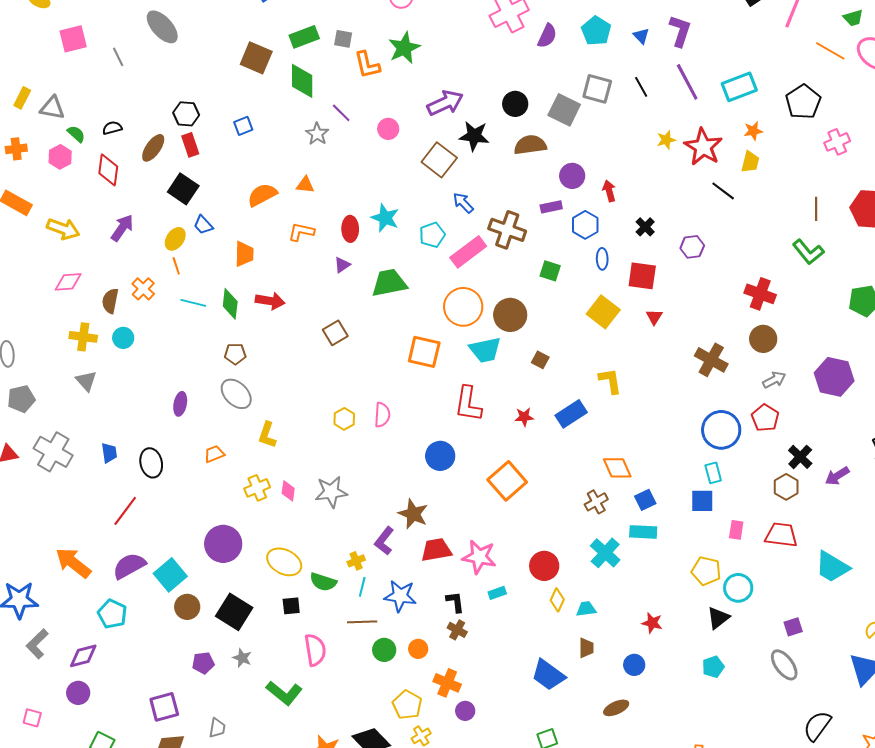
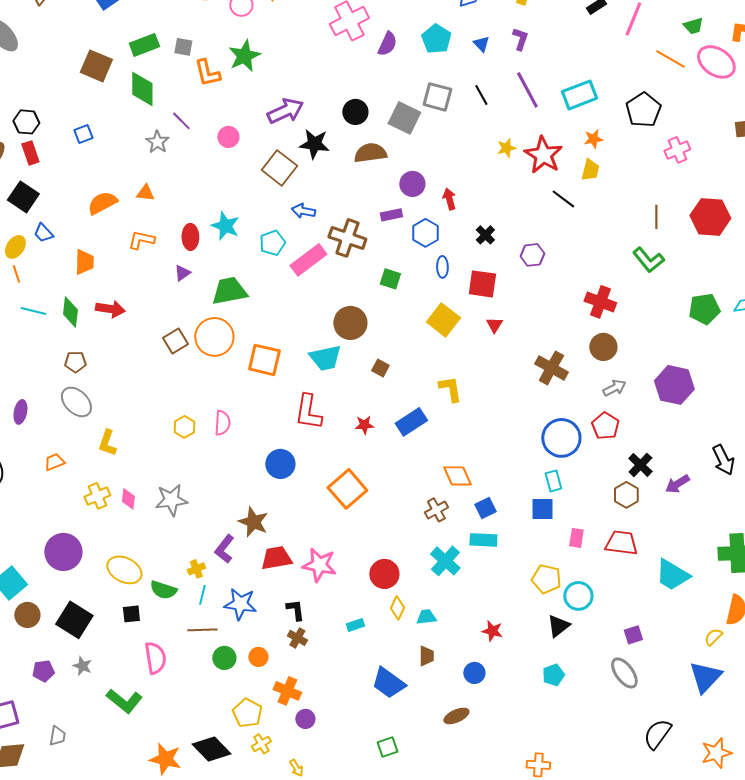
purple L-shape: (680, 31) -> (520, 39), size x0.7
blue arrow: (463, 203) -> (303, 211), turned -35
orange circle: (463, 307) -> (214, 337), moved
cyan rectangle: (497, 593) -> (355, 625), moved

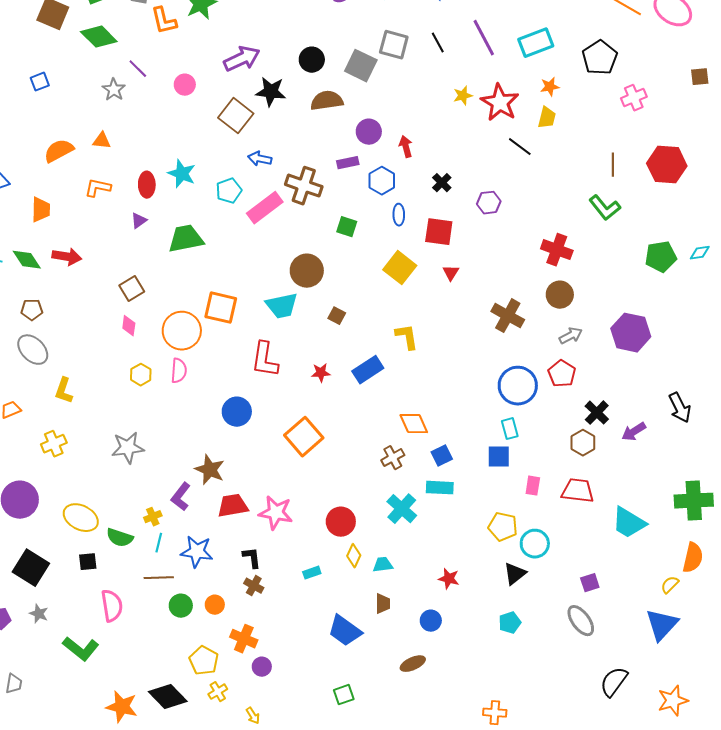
green diamond: (142, 89) -> (99, 37), turned -45
green diamond: (70, 312) -> (27, 260), turned -40
orange circle: (214, 337) -> (182, 331), moved
pink diamond: (128, 499) -> (129, 326), moved

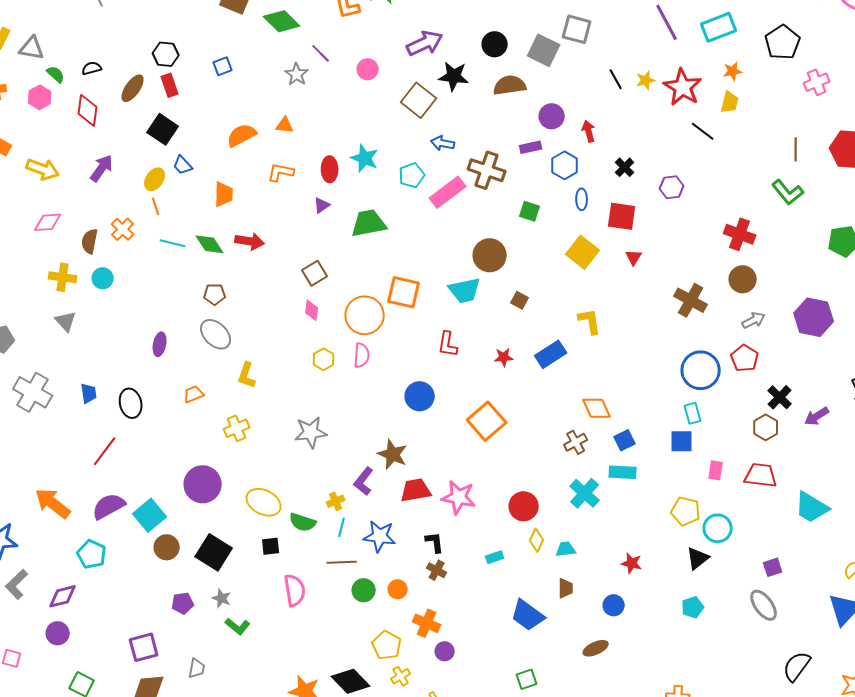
black line: (438, 43) -> (616, 79), moved
red L-shape: (265, 360) -> (448, 344), size x0.7
green L-shape: (81, 649) -> (238, 626), moved, size x0.7

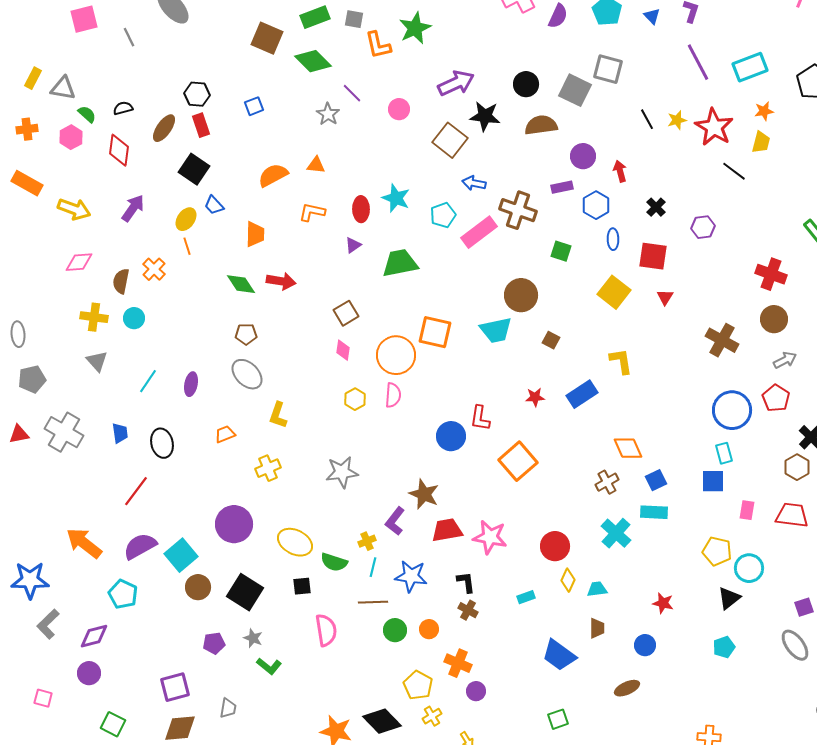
cyan line: (173, 243) -> (148, 381), moved, turned -70
red L-shape: (448, 344) -> (480, 418), moved

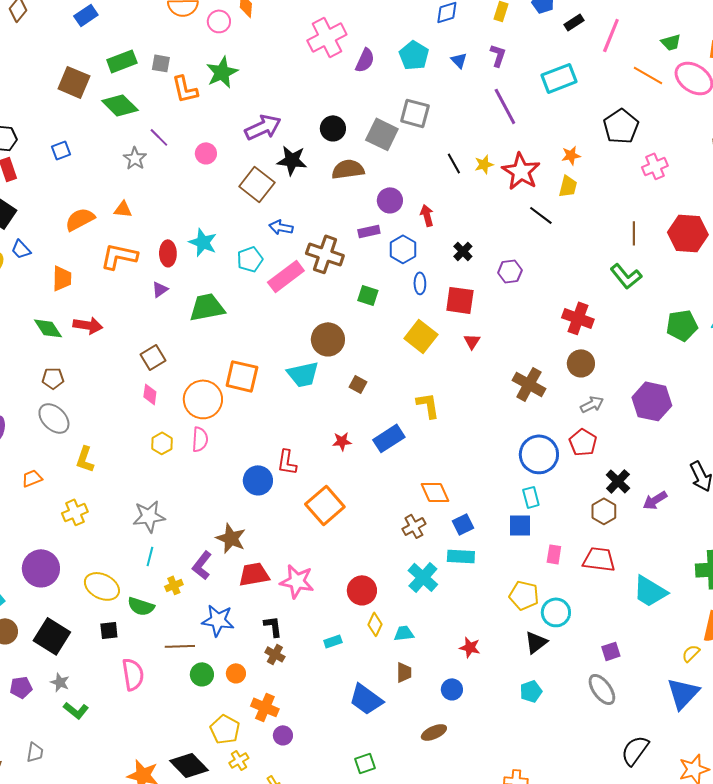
cyan rectangle: (750, 67) -> (559, 78), moved
orange L-shape: (312, 212) -> (119, 256), size x1.4
cyan line: (373, 567) -> (150, 556), moved

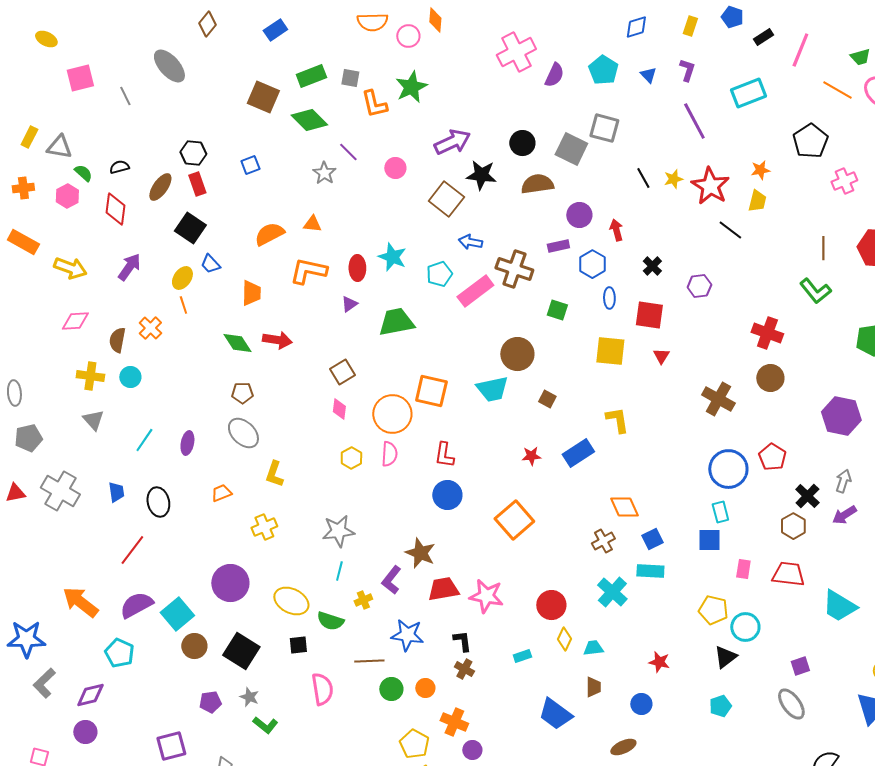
yellow square: (421, 336) -> (610, 351), turned -32
gray arrow: (592, 404) -> (843, 481), moved, turned -45
red L-shape: (287, 462) -> (444, 455), moved

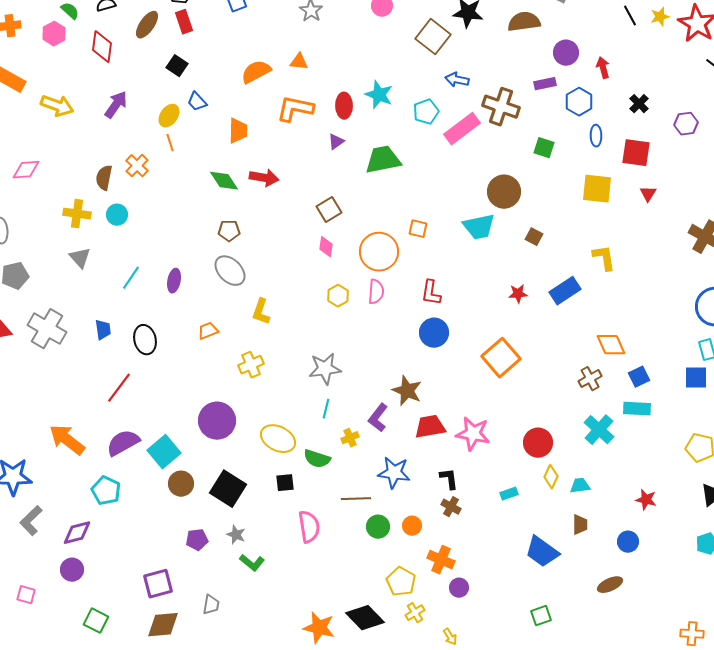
black square: (190, 228) -> (177, 66), size x0.7
pink diamond: (75, 321) -> (26, 170), moved
orange square: (431, 391) -> (418, 229), size x0.6

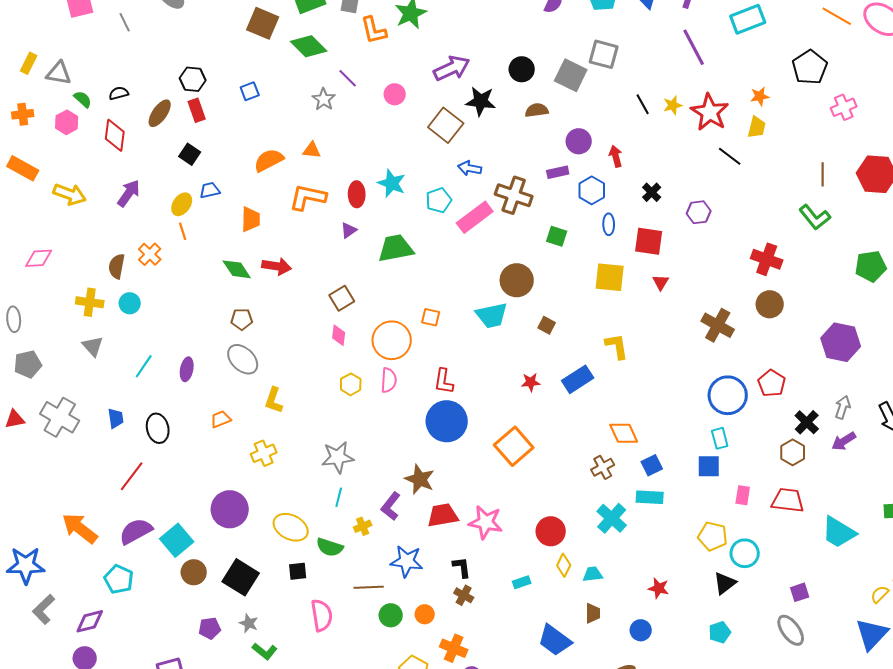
brown semicircle: (524, 22) -> (537, 110), size x0.7
blue trapezoid: (197, 102) -> (210, 190), turned 120
blue circle: (434, 333) -> (447, 421), size x1.4

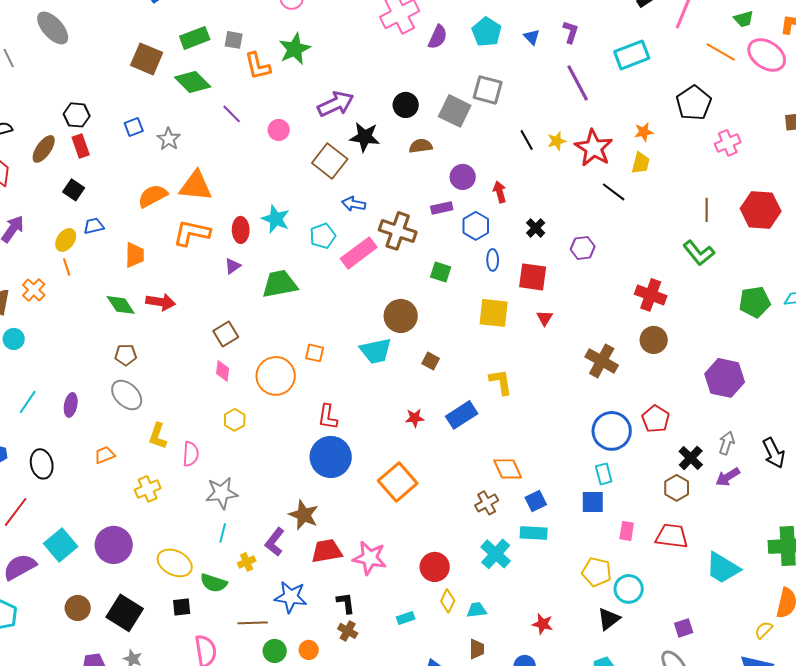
gray star: (324, 99) -> (169, 139), moved
orange triangle: (312, 150) -> (196, 186), size x1.8
pink semicircle: (389, 380) -> (191, 454), moved
cyan square: (177, 540) -> (61, 545), moved

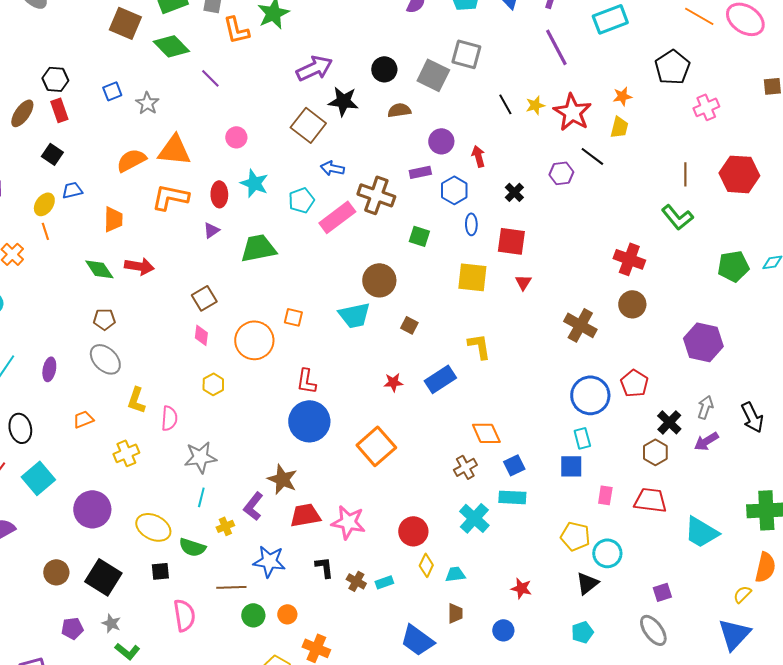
pink circle: (279, 130) -> (236, 137), moved
purple hexagon: (583, 248) -> (561, 173), moved
cyan square: (61, 545) -> (38, 478), moved
brown cross: (348, 631) -> (356, 581), moved

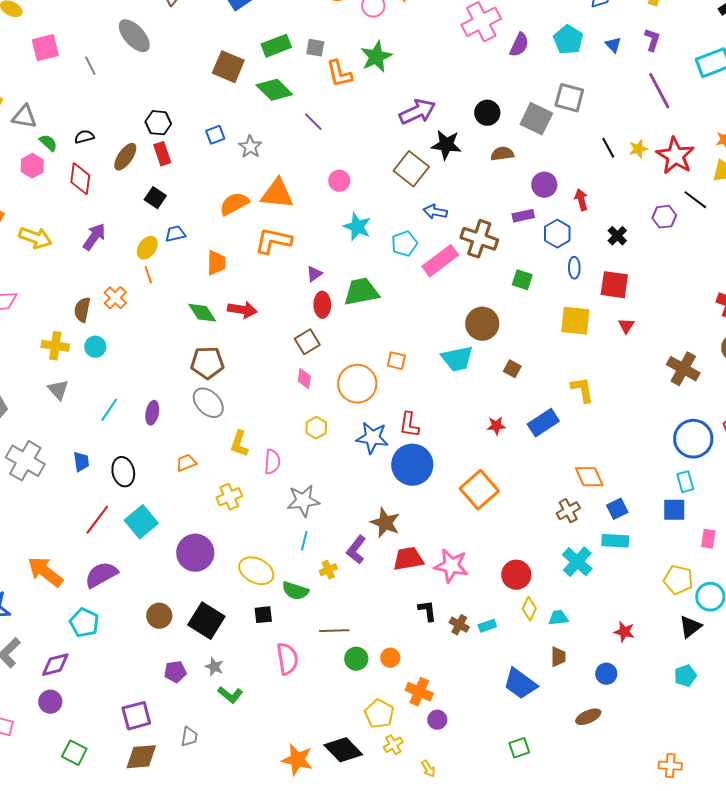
red ellipse: (219, 194) -> (322, 305), moved
brown pentagon: (104, 319) -> (207, 363), size x1.5
blue star: (269, 561) -> (372, 438), moved

